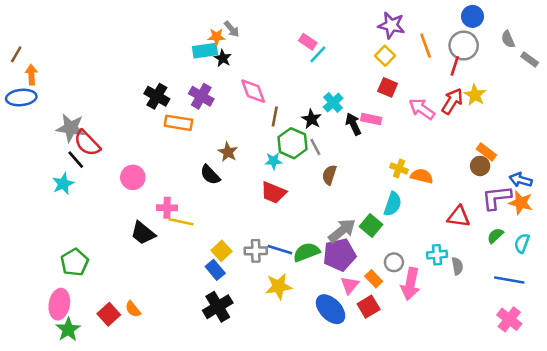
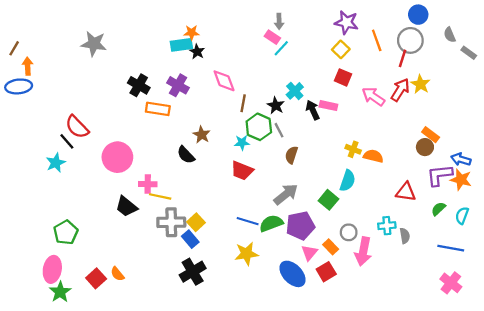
gray arrow: (232, 29) -> (279, 21), moved, turned 40
gray star: (71, 128) -> (94, 44), moved
pink circle: (133, 177) -> (117, 157), size x1.4
gray arrow: (342, 231) -> (286, 194), moved
gray cross: (256, 251) -> (171, 222), moved, size x1.4

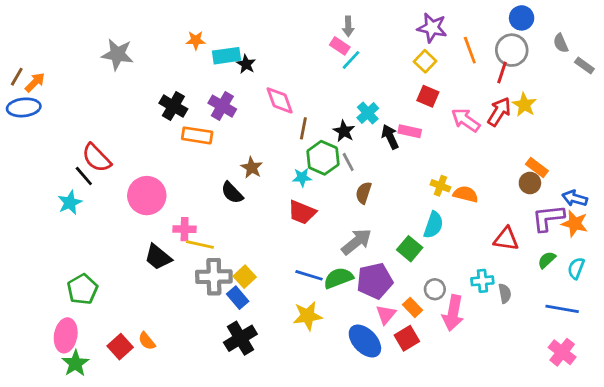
orange star: (191, 33) -> (196, 40), moved
brown line: (14, 48) -> (17, 77), moved
orange arrow: (28, 66) -> (35, 82), turned 48

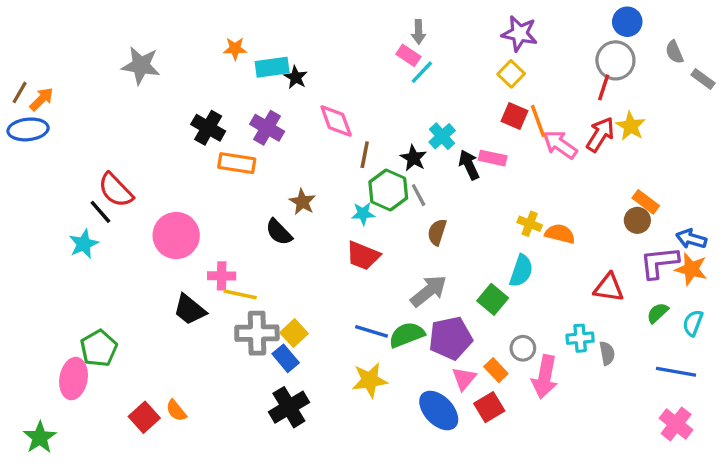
orange line: (470, 50) -> (538, 121), moved
pink ellipse: (66, 335) -> (74, 379), moved
green star: (75, 363) -> (40, 437), moved

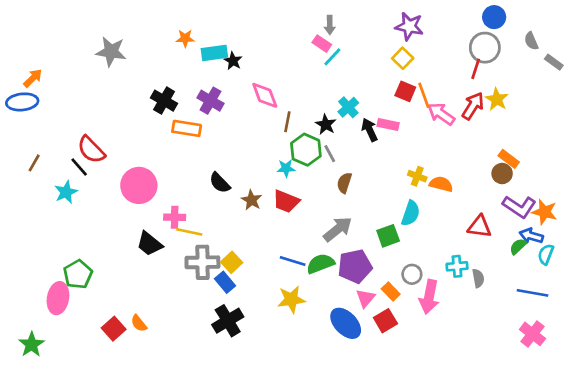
brown line: (20, 92) -> (34, 163), moved
brown star: (302, 202) -> (252, 200), moved
blue arrow: (691, 239) -> (531, 236), moved
purple L-shape: (659, 262) -> (519, 207), turned -140
green square: (493, 299) -> (388, 236), turned 30

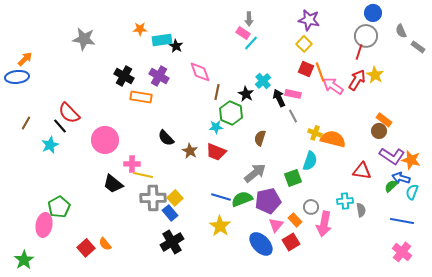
gray line: (330, 154) -> (293, 116), moved
orange semicircle: (441, 184) -> (333, 139), size x1.4
yellow star: (291, 299) -> (220, 226), turned -30

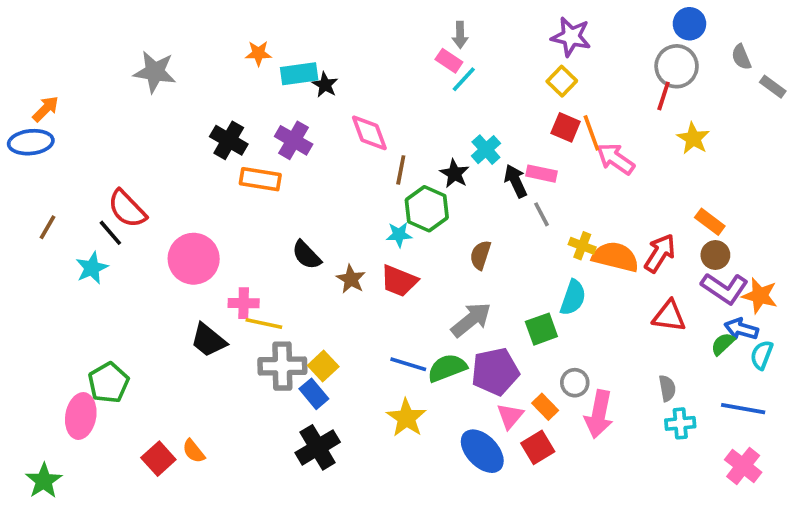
red arrow: (357, 80) -> (660, 253), moved
brown circle: (379, 131) -> (715, 255), moved
cyan cross: (345, 201) -> (680, 423), moved

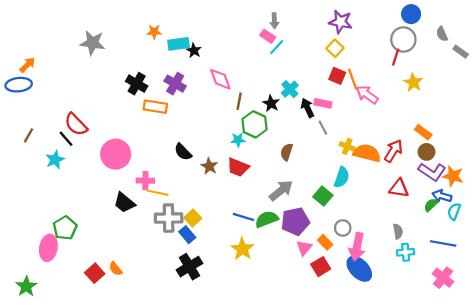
green square: (541, 329) -> (323, 196), turned -30
blue ellipse: (482, 451) -> (359, 269), moved

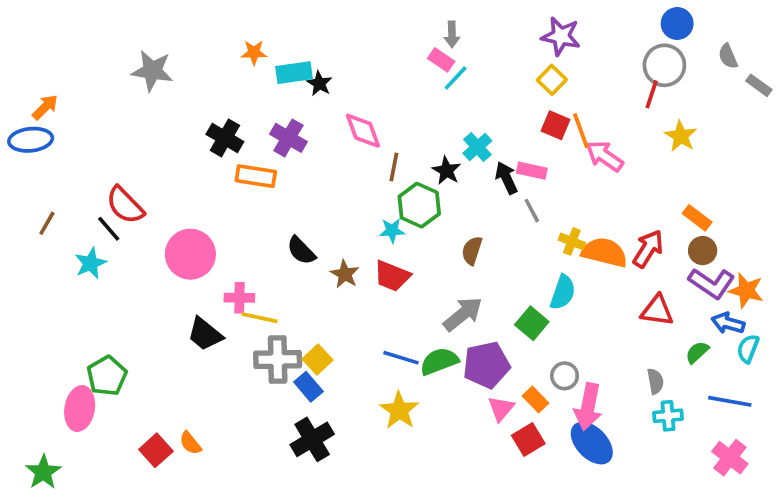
green semicircle: (431, 205) -> (697, 352), moved

